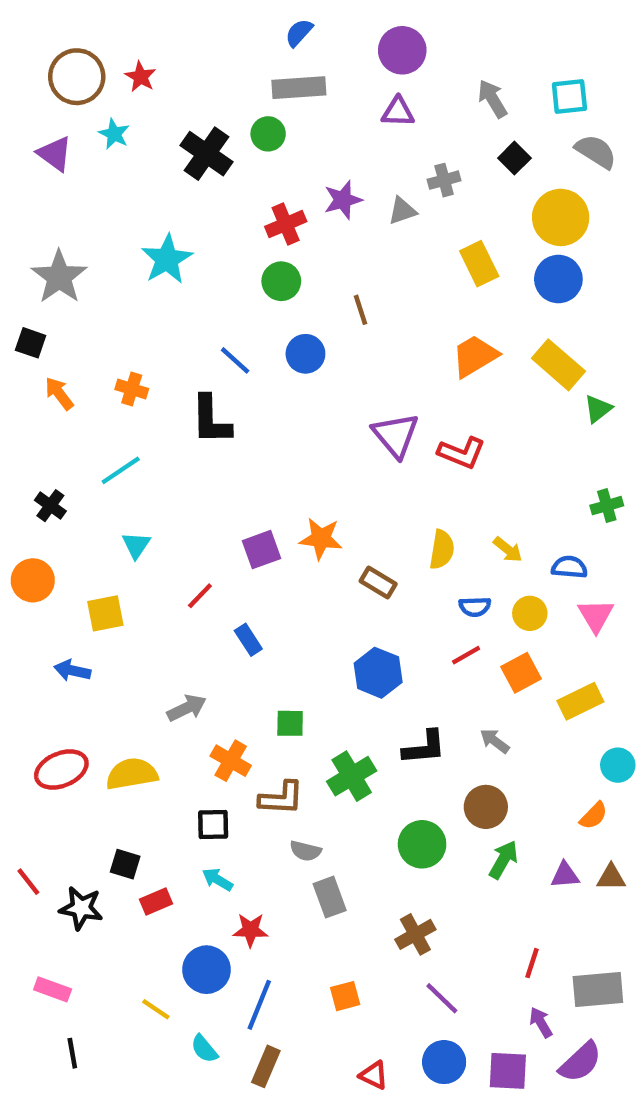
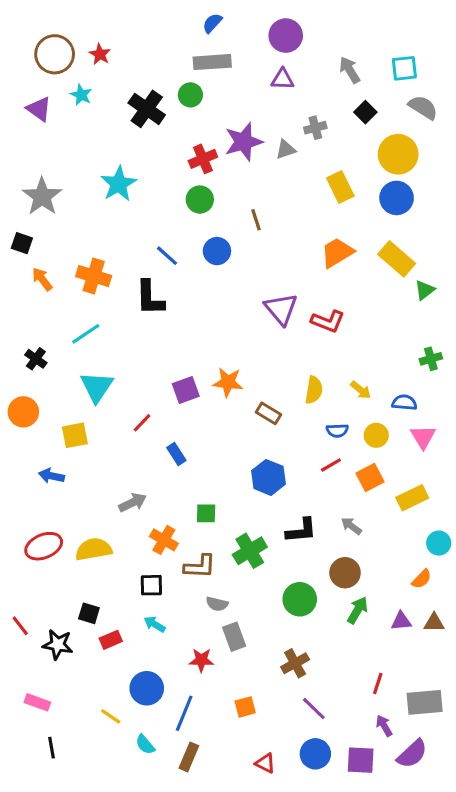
purple star: (343, 200) -> (244, 142), size x1.4
orange cross: (132, 389) -> (94, 276), size x1.5
cyan triangle: (136, 545) -> (97, 387), size x1.6
red star: (250, 930) -> (201, 660), moved

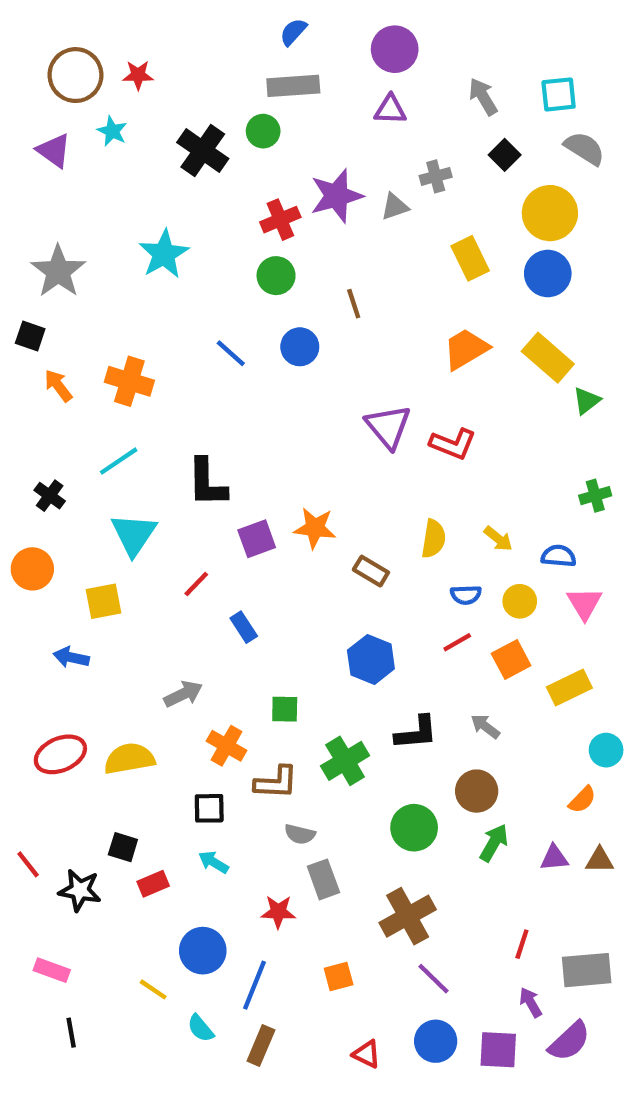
red star: (100, 54) -> (138, 75), turned -30
black L-shape: (150, 298) -> (207, 483), moved
brown cross: (295, 663) -> (408, 916), size x1.4

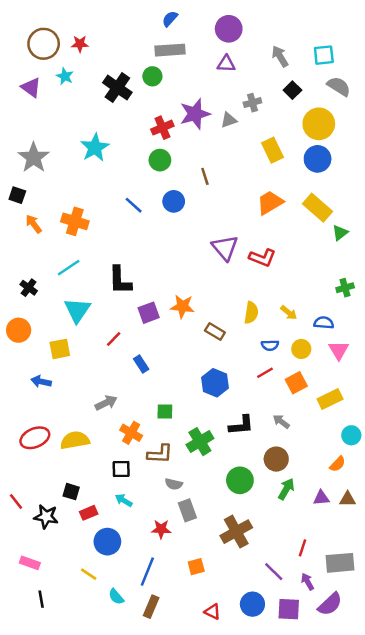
blue circle: (203, 951) -> (107, 542), moved
purple line: (433, 979) -> (274, 572), moved

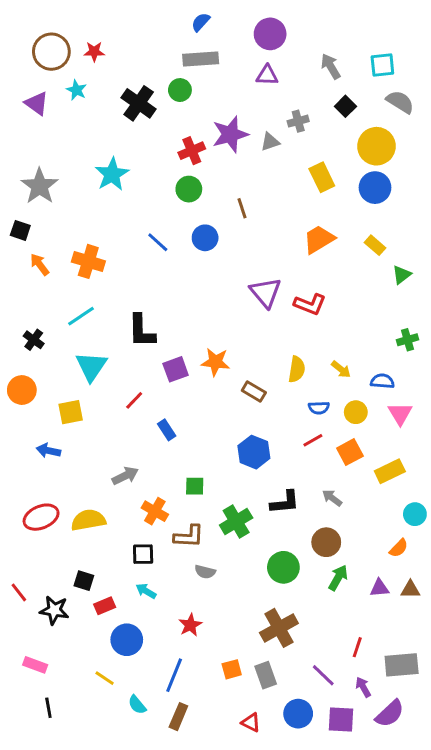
yellow rectangle: (318, 208) -> (375, 245), size x0.6
gray rectangle: (187, 510) -> (266, 675), moved
red star: (161, 529) -> (190, 625), turned -30

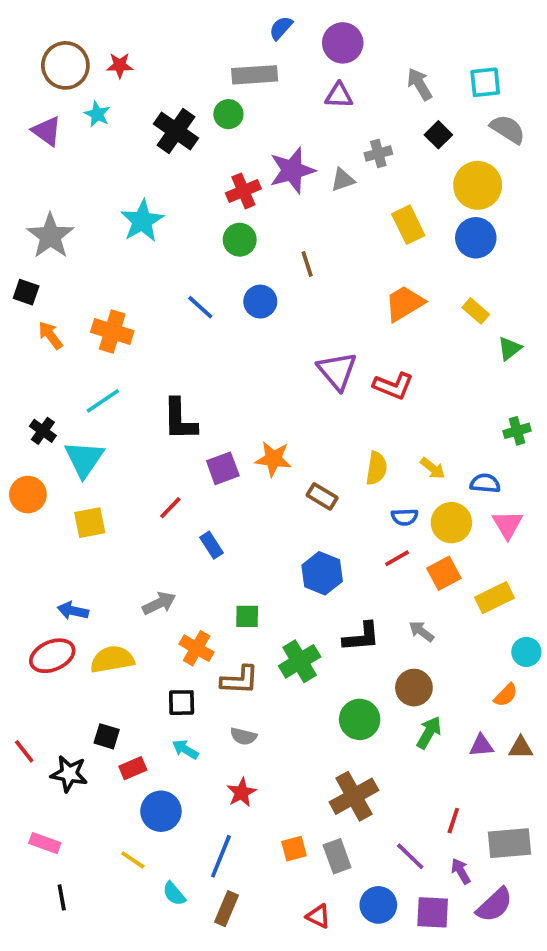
blue semicircle: (201, 22) -> (281, 28), moved
cyan triangle: (91, 366) -> (84, 459), moved
yellow circle: (356, 412) -> (451, 523), size x1.4
blue arrow: (48, 451) -> (73, 611), moved
gray semicircle: (205, 572) -> (243, 736), moved

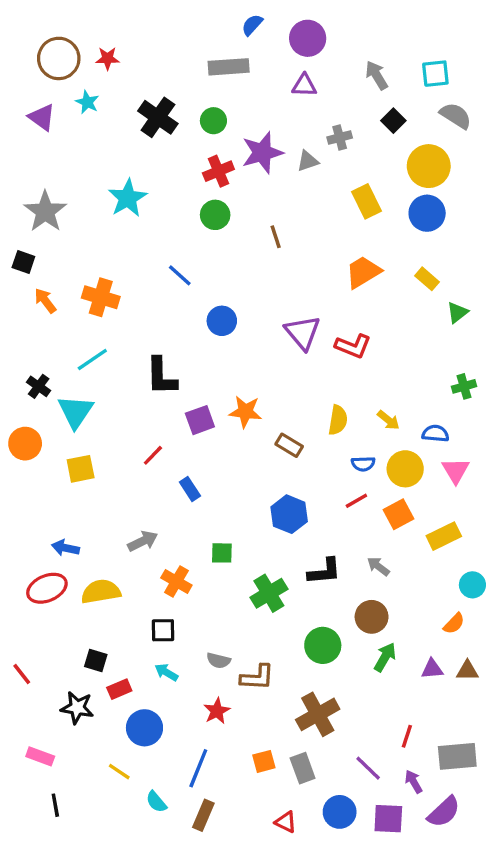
green circle: (228, 114) -> (213, 121), moved
blue circle: (260, 302) -> (222, 321), moved
brown L-shape: (240, 680) -> (257, 677), moved
black star: (69, 774) -> (77, 708), moved

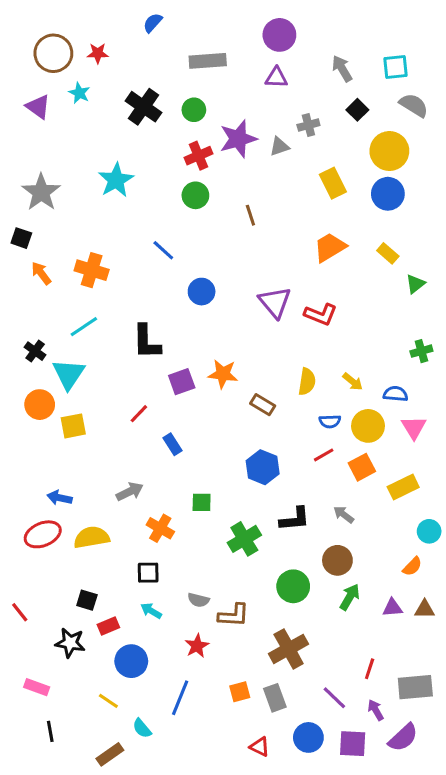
blue semicircle: (252, 25) -> (153, 23), moved
orange circle: (25, 444) -> (40, 405), moved
brown rectangle: (203, 815) -> (110, 754), moved, turned 32

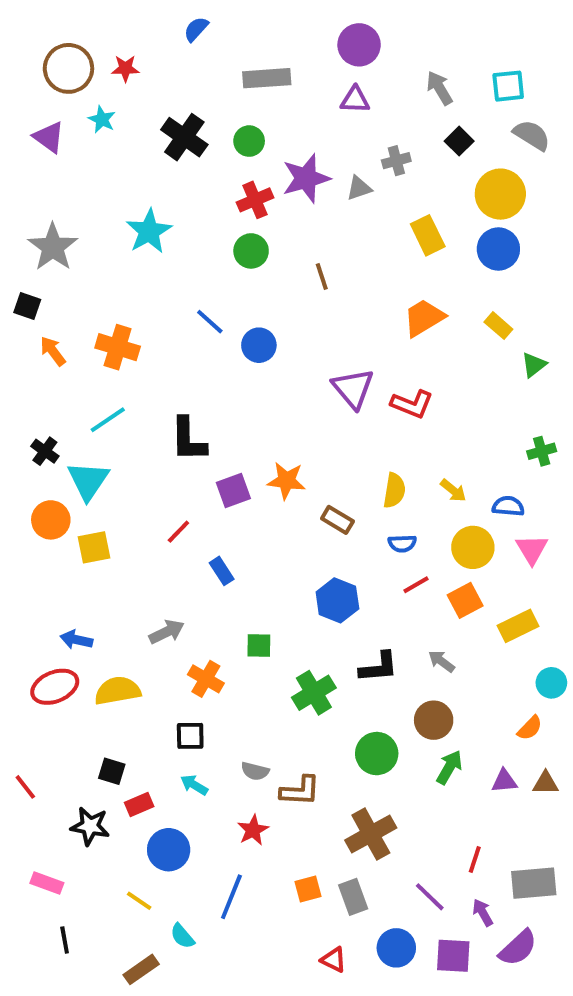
blue circle: (202, 292) -> (259, 345), moved
blue semicircle: (330, 421) -> (402, 543), moved

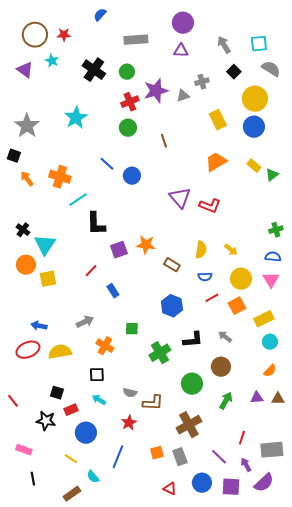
green triangle: (534, 365) -> (272, 175), moved
cyan line: (108, 420) -> (78, 200), moved
blue semicircle: (508, 506) -> (273, 257), moved
cyan circle: (551, 683) -> (270, 342), moved
green arrow: (449, 767) -> (226, 401), moved

